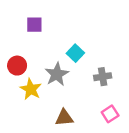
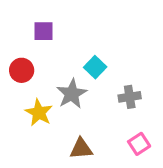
red circle: (17, 66) -> (22, 70), moved

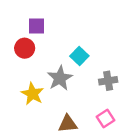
red circle: (22, 70) -> (25, 48), moved
pink square: (139, 144) -> (105, 119), moved

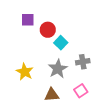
red circle: (25, 48) -> (48, 30), moved
gray star: (60, 78) -> (58, 69), moved

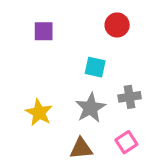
red circle: (48, 30) -> (117, 25), moved
cyan square: (61, 43) -> (95, 67), turned -32

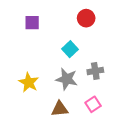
cyan square: (95, 67) -> (70, 49), turned 35
gray star: (90, 108) -> (67, 79), turned -30

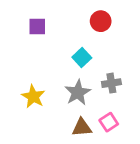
gray star: (67, 79) -> (78, 93), turned 30
brown triangle: (60, 109) -> (82, 128), moved

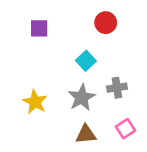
pink square: (109, 122) -> (125, 129), moved

